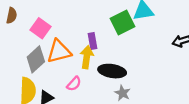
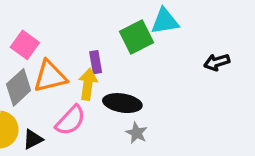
pink semicircle: (74, 84) -> (71, 120), size x1.5

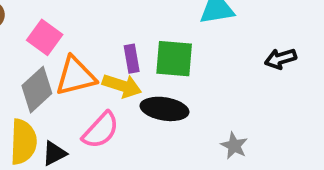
green square: (137, 37) -> (174, 59), moved, turned 32
yellow arrow: (88, 84) -> (122, 86), turned 100
gray star: (137, 133) -> (234, 146), moved

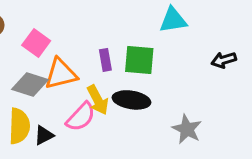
yellow arrow: (122, 86) -> (98, 100), moved, turned 44
gray diamond: (37, 90) -> (30, 85), turned 60
gray star: (234, 146) -> (187, 129), size x1.4

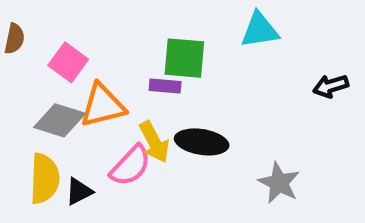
purple rectangle: (105, 60) -> (165, 86), turned -75
green square: (139, 60) -> (184, 58), moved

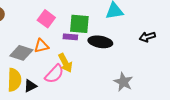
pink square: (68, 62) -> (46, 19), moved
orange triangle: (103, 105) -> (41, 46), size x0.7
black ellipse: (202, 142) -> (100, 42), moved

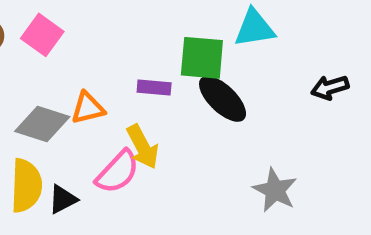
pink square: (46, 19) -> (42, 35), moved
green square: (79, 24) -> (202, 58), moved
black ellipse: (100, 42) -> (223, 99), turned 35

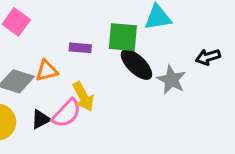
purple rectangle: (154, 87) -> (80, 48), moved
gray star: (275, 190) -> (171, 80), moved
black triangle: (63, 199) -> (41, 119), moved

